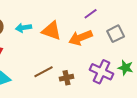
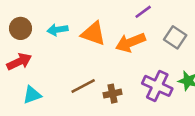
gray square: (116, 34) -> (175, 37), turned -30

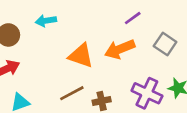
cyan arrow: (58, 30) -> (46, 21), moved
orange triangle: (93, 34) -> (81, 56), moved

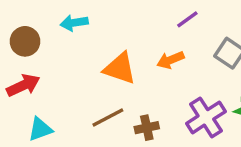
orange arrow: (120, 49) -> (170, 60), size x0.7
purple cross: (147, 93) -> (206, 117), turned 32

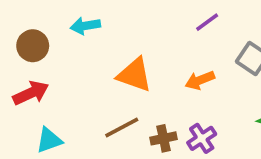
orange arrow: (170, 60) -> (200, 80), moved
purple cross: (206, 117) -> (202, 138), moved, size x0.7

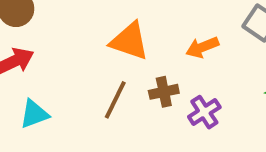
brown line: (122, 127) -> (115, 100), turned -36
brown cross: (164, 138) -> (164, 92), moved

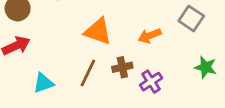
cyan triangle: (34, 114) -> (43, 83), moved

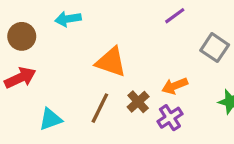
orange arrow: (150, 36) -> (175, 86), moved
brown cross: (122, 67) -> (138, 102), turned -30

